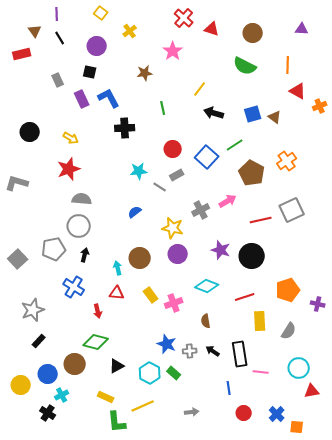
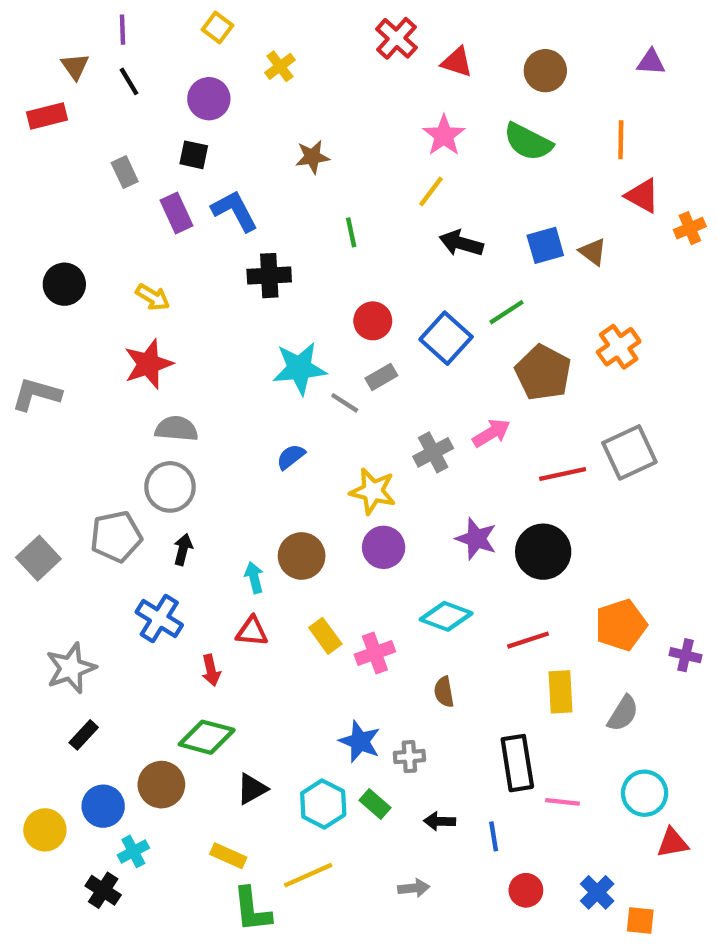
pink star: (173, 51) -> (444, 135), moved
cyan star: (139, 171) -> (299, 368), size x1.4
black arrow: (213, 351) -> (440, 821), moved, turned -32

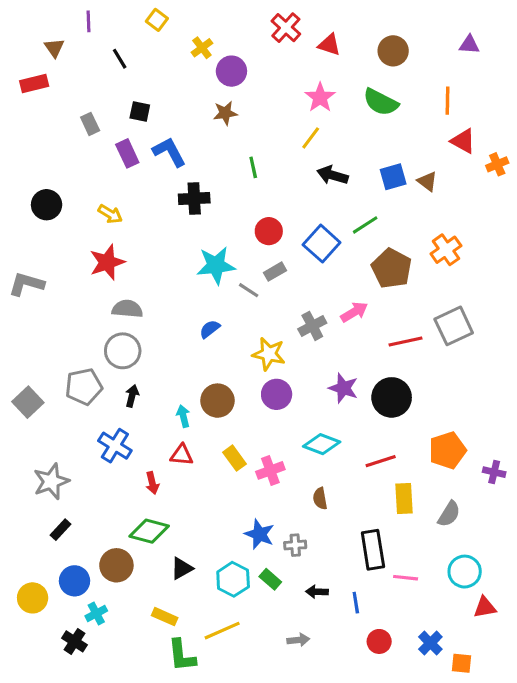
black line: (129, 81) -> (120, 59), moved
purple circle: (209, 99) -> (231, 71), moved

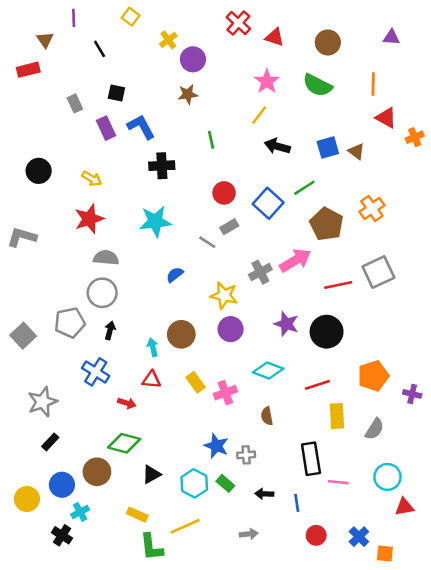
cyan star: (216, 265) -> (155, 221), moved
pink arrow: (354, 312) -> (295, 260), size x1.4
red arrow: (152, 483) -> (127, 403), turned -60

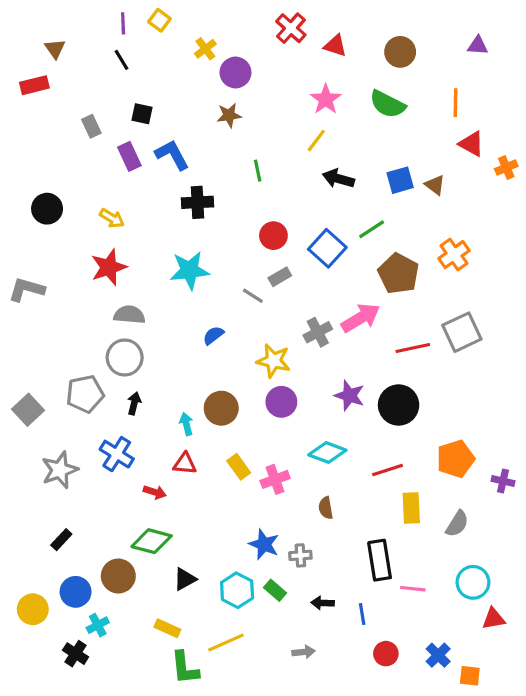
purple line: (74, 18) -> (123, 23), moved
gray star: (42, 402) -> (60, 470), moved

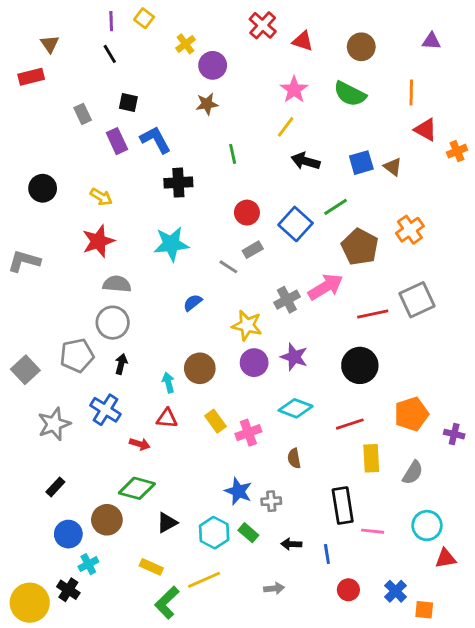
purple star: (349, 396) -> (294, 357), moved
yellow circle: (33, 609) -> (30, 603), moved, size x1.4
green L-shape: (185, 668) -> (167, 603), turned 52

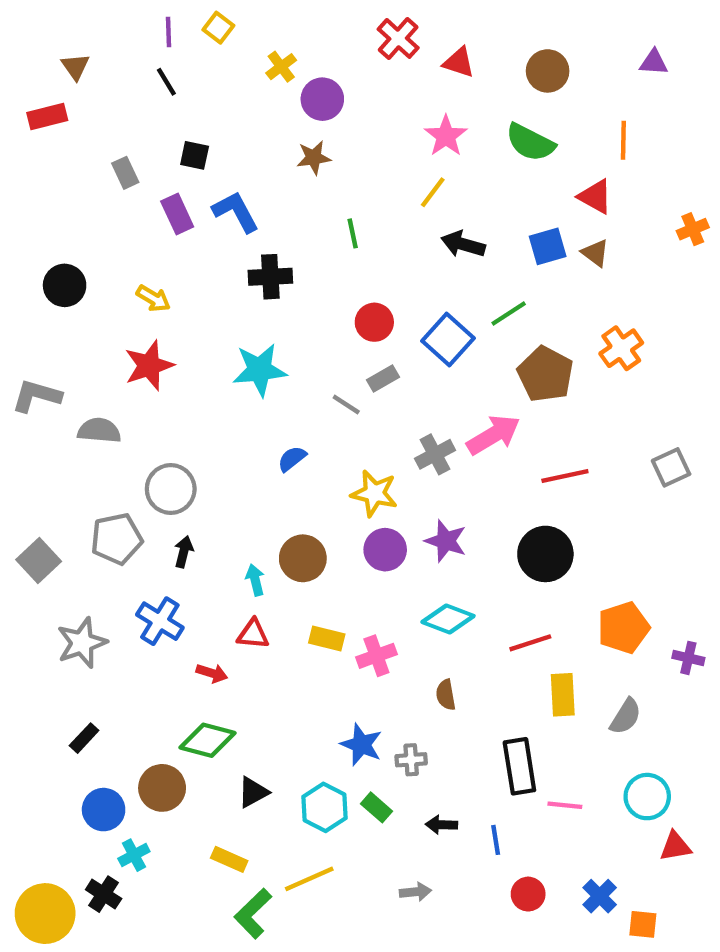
red triangle: (426, 130) -> (595, 197), moved
gray semicircle: (117, 284) -> (99, 431), moved
gray square: (417, 300) -> (671, 467), moved, size x0.7
yellow rectangle: (216, 421) -> (327, 638), turned -40

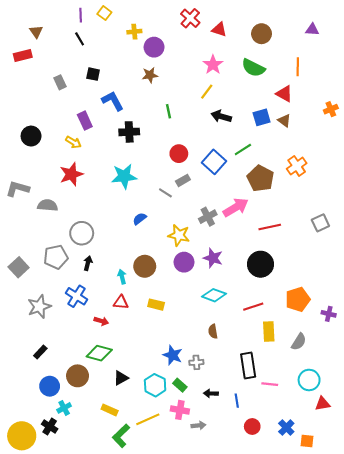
yellow cross: (281, 67) -> (134, 32), turned 32
purple rectangle: (177, 214) -> (85, 121), moved
pink cross: (376, 656) -> (180, 410), moved, turned 30

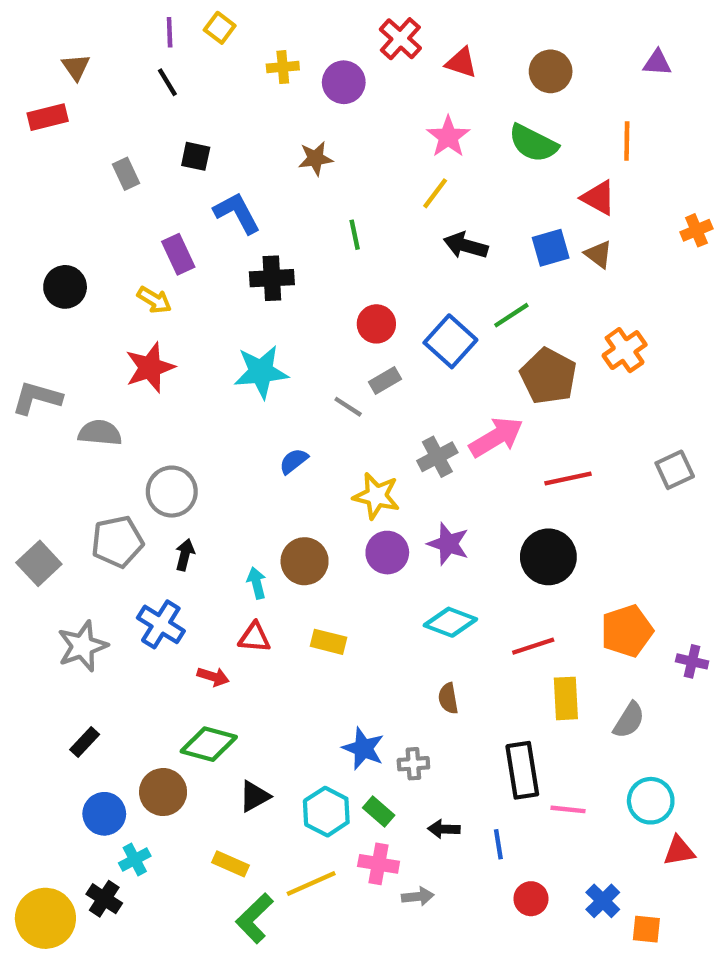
purple circle: (154, 47) -> (344, 82), moved

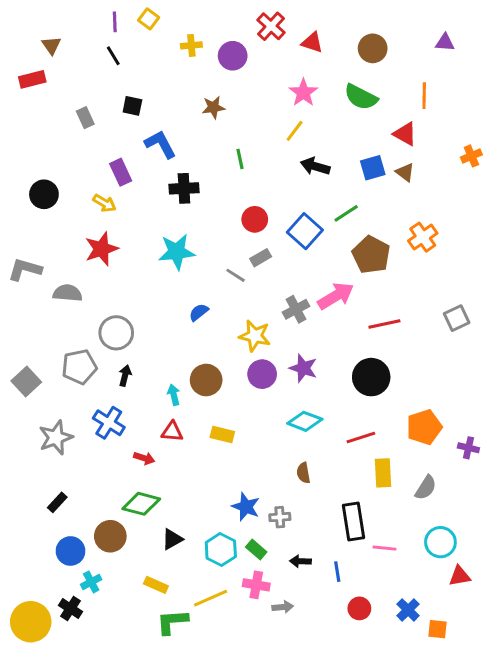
green L-shape: (254, 918) -> (172, 622), turned 40

